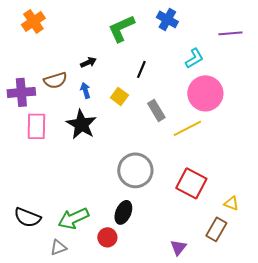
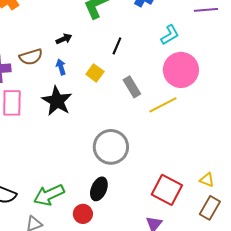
red square: (191, 183) -> (167, 190), moved
brown rectangle: (216, 229) -> (210, 208), moved

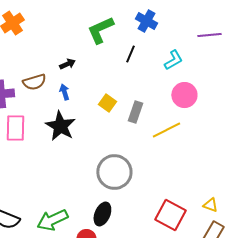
black line: (117, 46) -> (130, 54), moved
pink circle: (181, 70) -> (184, 95), size x0.7
yellow square: (95, 73) -> (107, 103), moved
gray rectangle: (132, 87) -> (135, 112), turned 50

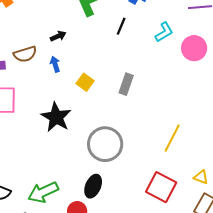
pink circle: (184, 95) -> (194, 48), moved
yellow square: (107, 103) -> (85, 82), moved
black star: (60, 126) -> (56, 117), moved
yellow line: (166, 130) -> (172, 138), moved, turned -36

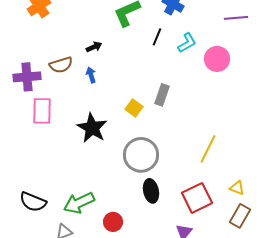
cyan L-shape: (164, 32) -> (187, 43), moved
pink circle: (194, 48) -> (217, 59), moved
yellow square: (85, 82) -> (134, 108), moved
black ellipse: (93, 186) -> (151, 191), moved, turned -35
red square: (161, 187) -> (197, 198), turned 36

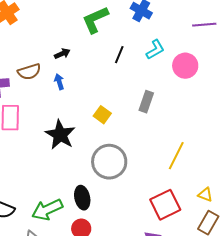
black line: (157, 37) -> (119, 55), moved
gray rectangle: (162, 95) -> (146, 102), moved
black ellipse: (151, 191) -> (82, 198), moved

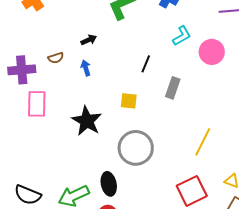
black line: (119, 55) -> (146, 64), moved
brown semicircle: (29, 72) -> (56, 58), size x0.7
yellow square: (102, 115) -> (129, 101), turned -30

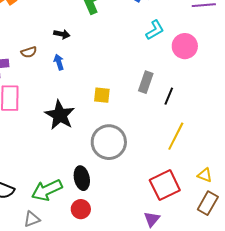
black arrow: (89, 40) -> (62, 34), turned 35
black line: (146, 64) -> (169, 96), moved

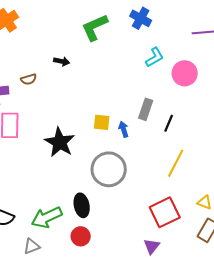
blue arrow: (59, 62) -> (124, 129), moved

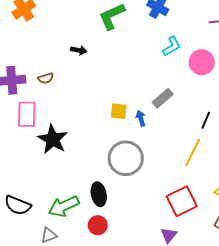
brown semicircle: (29, 79) -> (46, 78), moved
gray rectangle: (146, 109) -> (163, 98), turned 30
black line: (169, 123) -> (206, 120), moved
black star: (60, 142) -> (53, 139), moved

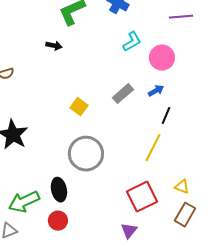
black arrow: (79, 50) -> (54, 46), moved
yellow square: (119, 111) -> (79, 107), turned 30
blue arrow: (141, 118) -> (156, 91), moved, turned 77

